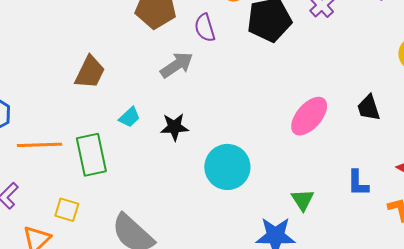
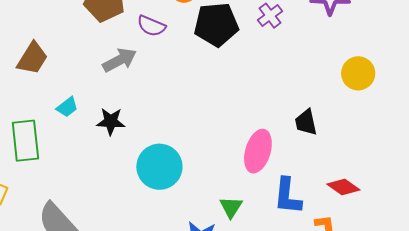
purple semicircle: (205, 28) -> (151, 26), turned -56
pink ellipse: (309, 116) -> (258, 151), moved, turned -30
blue L-shape: (358, 183) -> (288, 196), size x1.4

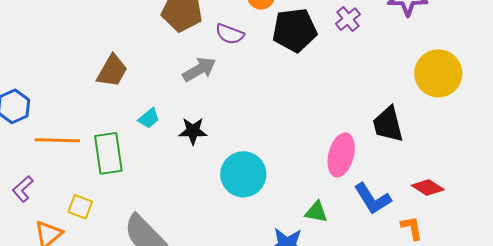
yellow circle: (358, 73) -> (438, 73), size x1.4
black trapezoid: (306, 122) -> (388, 124), size x1.4
blue L-shape: (288, 196) -> (373, 199), turned -36
green triangle: (231, 207) -> (316, 212), turned -50

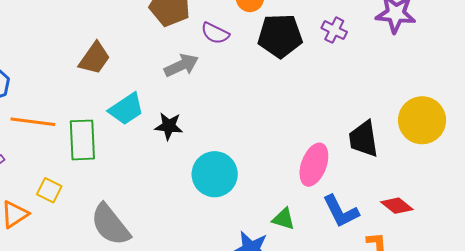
purple cross: (348, 19) -> (334, 30), turned -30
yellow circle: (438, 73) -> (422, 120), moved
cyan trapezoid: (149, 118) -> (126, 109), size x1.6

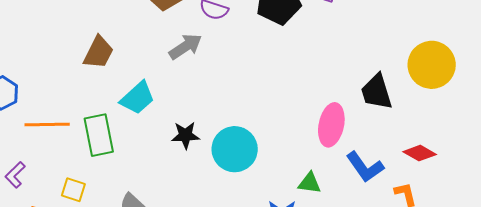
black star: (169, 126) -> (185, 135), moved

